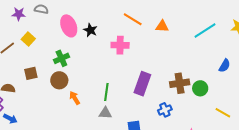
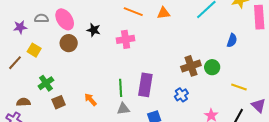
pink ellipse: (69, 26) -> (65, 19), moved
green cross: (61, 58) -> (46, 83), moved
brown square: (31, 73) -> (59, 102), moved
brown circle: (59, 80) -> (69, 43), moved
purple rectangle: (142, 84) -> (145, 85), moved

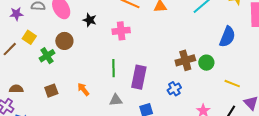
blue semicircle: (232, 40) -> (227, 37), size x1.5
brown circle: (69, 43) -> (64, 41), moved
green cross: (46, 83) -> (47, 56), moved
green line: (121, 88) -> (114, 68), moved

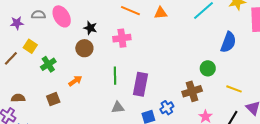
brown circle: (64, 41) -> (84, 48), moved
brown cross: (185, 60) -> (192, 91), moved
orange arrow: (83, 89) -> (75, 81), moved, turned 96
blue cross: (174, 89) -> (167, 108), moved

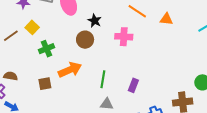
green line: (115, 76) -> (103, 79), moved
orange arrow: (75, 81) -> (70, 70), size x1.6
purple rectangle: (141, 84) -> (133, 85), size x0.6

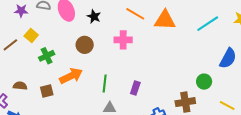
orange triangle: (166, 19) -> (165, 20), size x1.6
black star: (95, 21) -> (94, 16), moved
brown semicircle: (11, 76) -> (20, 86), moved

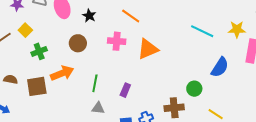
orange triangle: (165, 20) -> (148, 49), moved, turned -30
cyan line: (208, 24) -> (202, 31), turned 55
brown square: (47, 91) -> (37, 86), size x1.5

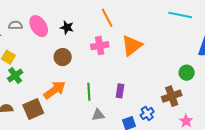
orange line: (131, 16) -> (107, 18), turned 42
green cross: (39, 51) -> (15, 75), moved

